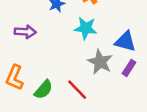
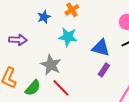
gray star: (100, 62) -> (51, 65), moved

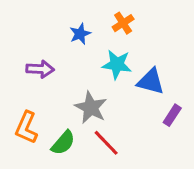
blue triangle: (101, 48) -> (151, 81), moved

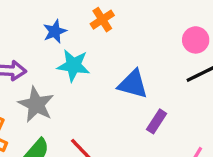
cyan star: (117, 64) -> (73, 65), moved
gray star: (91, 107) -> (36, 104), moved

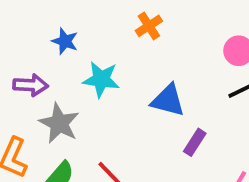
orange cross: (102, 20) -> (149, 26), moved
blue star: (55, 31) -> (65, 41), moved, turned -30

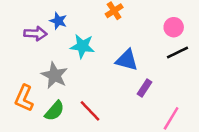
purple arrow: (31, 85) -> (35, 34), moved

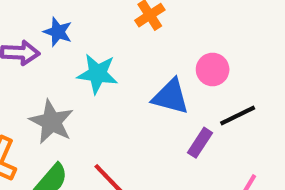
pink circle: (174, 27) -> (213, 69), moved
black line: (177, 53) -> (238, 115), moved

